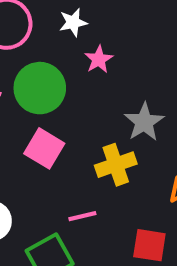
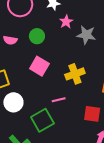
green circle: (40, 88) -> (37, 36), size x0.6
gray star: (144, 122) -> (86, 35), moved, turned -30

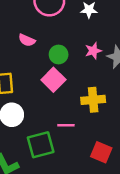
pink star: (66, 22) -> (93, 51), moved
green circle: (37, 36) -> (59, 54), moved

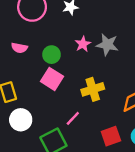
pink line: (66, 125) -> (73, 118), turned -35
red square: (101, 152) -> (111, 136), turned -30

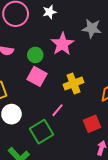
pink star: (83, 44) -> (62, 44), size x1.6
gray star: (107, 45) -> (92, 28), moved

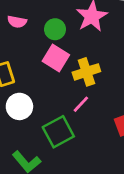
yellow cross: (73, 83) -> (86, 72), moved

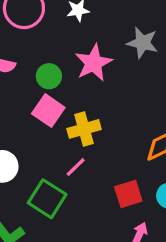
green square: (58, 132) -> (47, 199), turned -32

